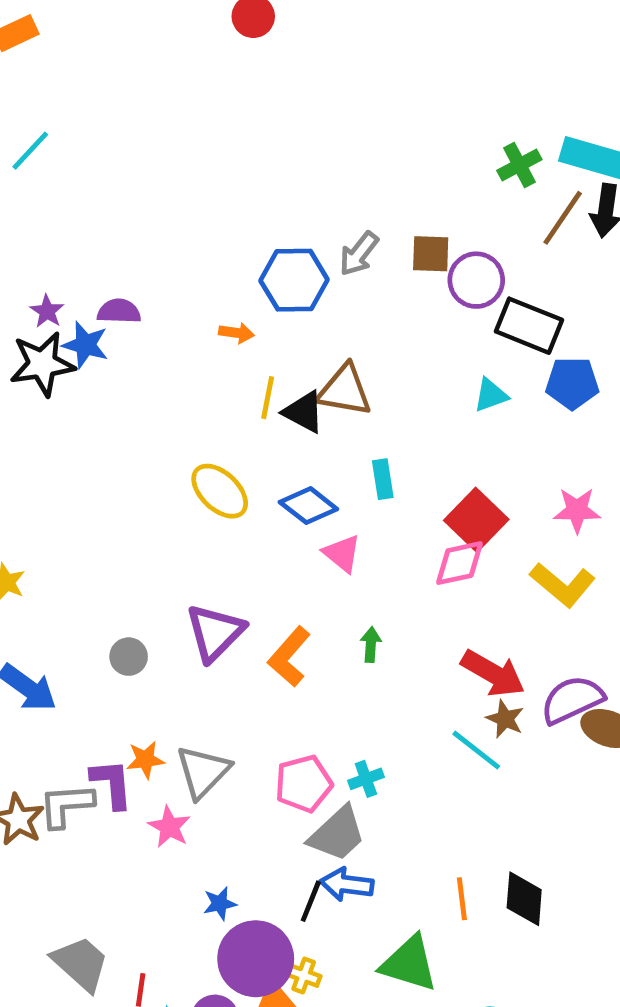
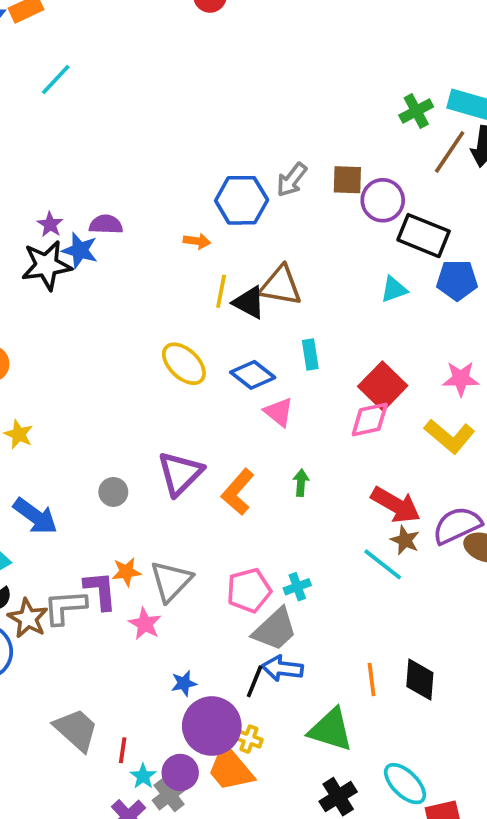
cyan line: (30, 151) -> (56, 79), moved

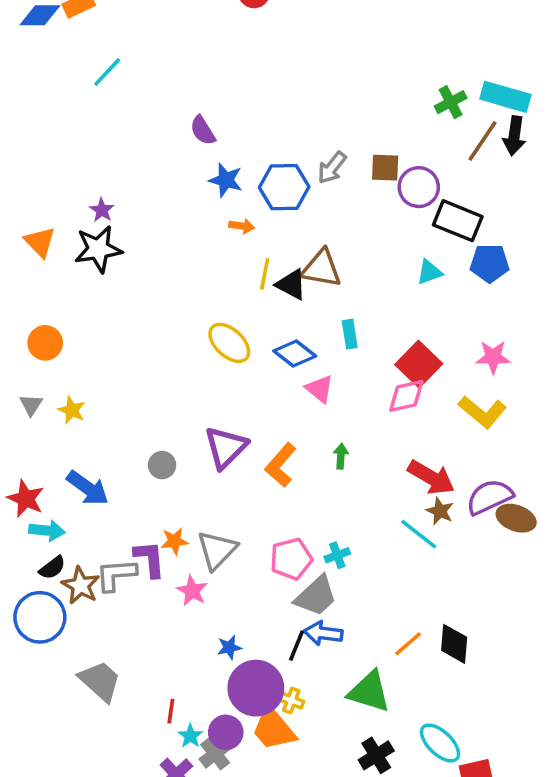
purple semicircle: (106, 224) -> (203, 130), moved, turned -124
blue star: (80, 250) -> (226, 180), moved
orange line: (372, 680) -> (408, 644), turned 56
gray trapezoid: (76, 730) -> (100, 681), moved

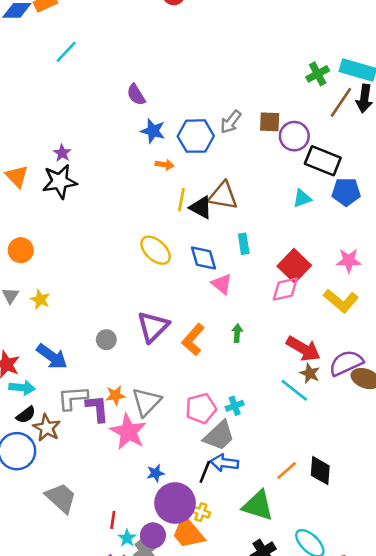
blue diamond: (295, 353) -> (204, 258), turned 36
gray L-shape: (116, 575) -> (73, 398), moved
pink star: (192, 591) -> (128, 432), size x1.6

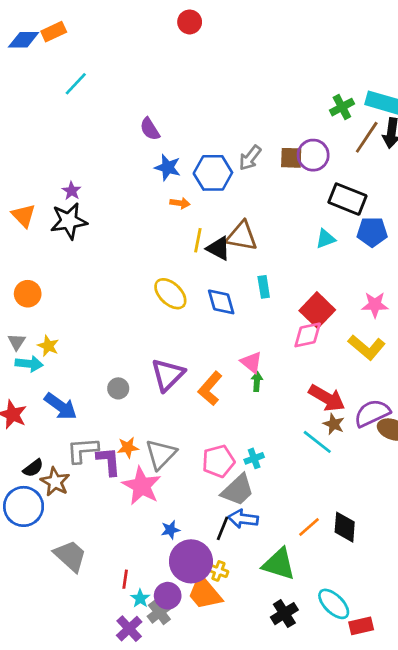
purple circle: (294, 136) -> (313, 155), moved
pink triangle: (222, 284) -> (251, 362), moved
cyan arrow: (22, 388) -> (29, 364), moved

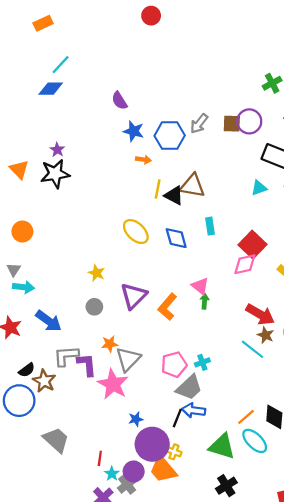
blue diamond: (24, 40) -> (51, 89), moved
yellow star: (48, 346) -> (97, 273), moved
orange star: (128, 447) -> (110, 344), moved
cyan ellipse: (334, 604) -> (255, 441), moved

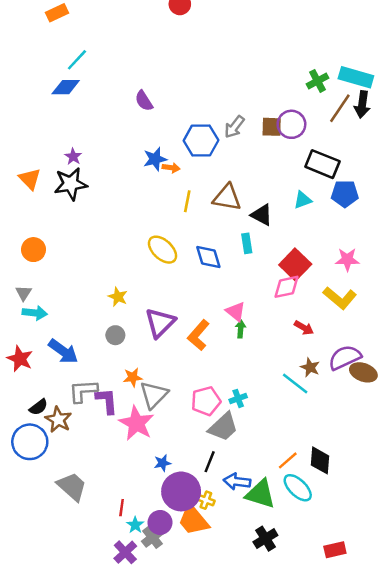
blue star: (134, 131) -> (155, 159), moved, turned -30
black triangle: (174, 196) -> (262, 215), moved
red arrow: (260, 314) -> (304, 328), moved, size x0.6
blue arrow: (194, 410) -> (237, 482), moved

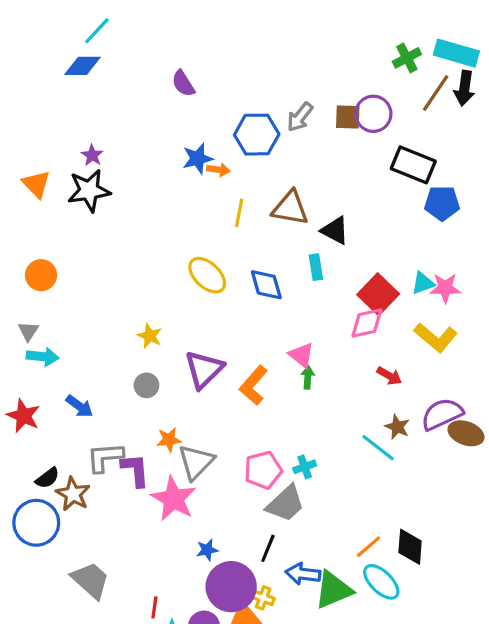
cyan triangle: (303, 200) -> (423, 283), moved
blue arrow: (63, 351) -> (79, 406), size x0.7
green triangle: (260, 494) -> (333, 590), turned -40

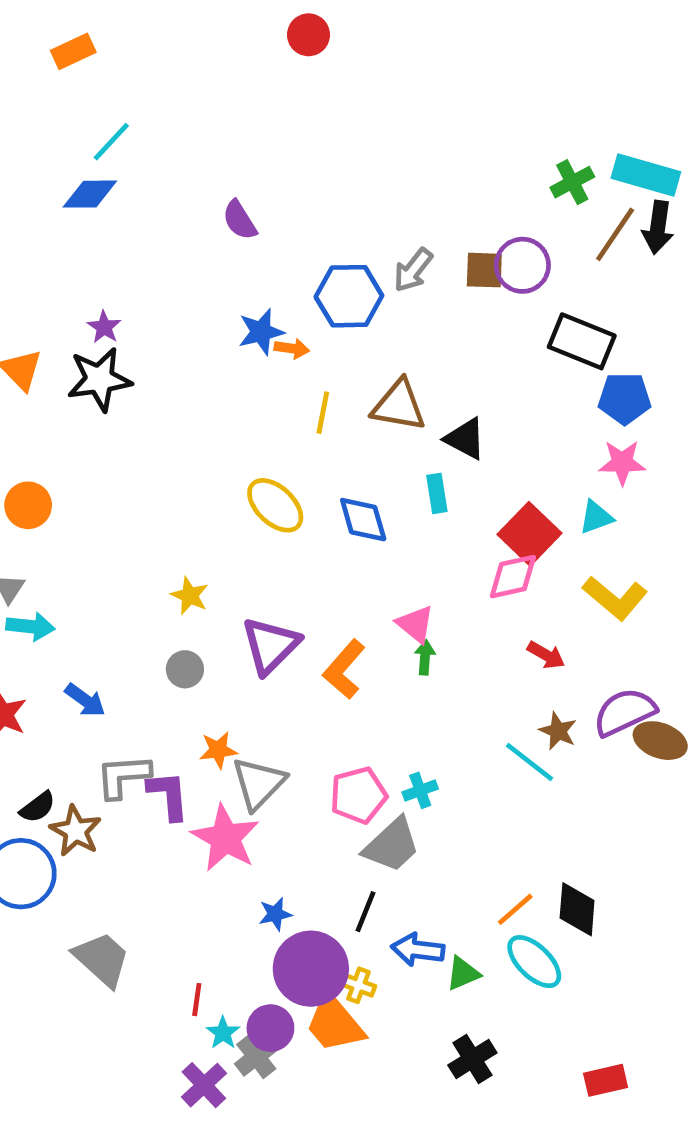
pink star: (445, 288) -> (622, 463), moved
green triangle: (333, 590) -> (463, 973), size x0.6

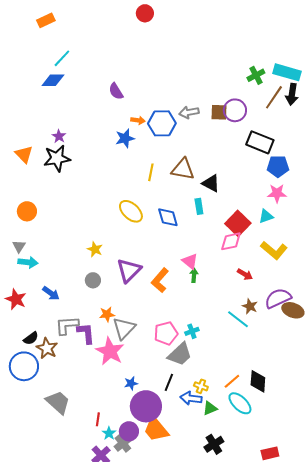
gray arrow: (413, 270) -> (189, 112), turned 42
orange arrow: (292, 348) -> (138, 120), moved
yellow cross: (358, 985) -> (201, 386), moved

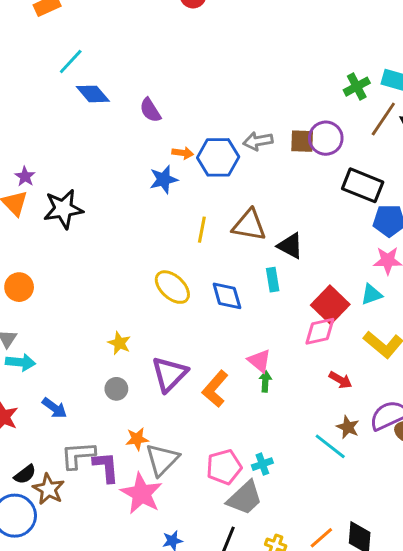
blue diamond: (53, 80) -> (93, 94), moved, turned 50
purple star: (59, 136) -> (25, 176), moved

